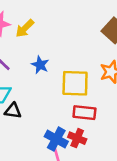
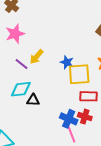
yellow arrow: (25, 28) -> (36, 57), moved
blue star: (40, 65) -> (67, 62), moved

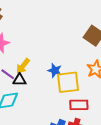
black triangle: (33, 100) -> (20, 80), moved

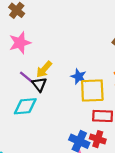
black triangle: (20, 80) -> (39, 84), turned 48

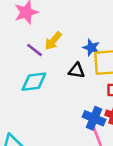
black triangle: (39, 84) -> (77, 71), moved, turned -42

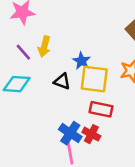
yellow arrow: (53, 41) -> (44, 46), turned -36

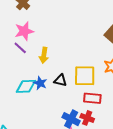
purple line: (23, 52) -> (20, 48), moved
blue star: (81, 61) -> (40, 83), moved

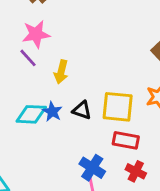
red cross: (87, 118) -> (136, 171), moved

